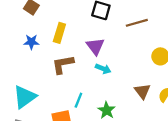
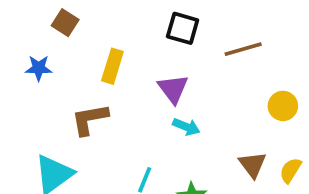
blue star: (31, 42) -> (39, 68), moved
brown L-shape: (63, 64) -> (90, 119), moved

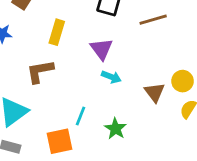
yellow circle: (283, 106) -> (183, 81), moved
brown triangle: (253, 165) -> (155, 92), moved

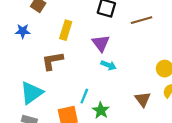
brown triangle: (155, 92) -> (143, 99), moved
green star: (115, 129) -> (101, 110), moved

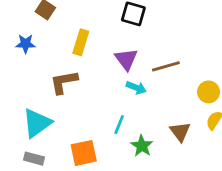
brown line: (142, 20) -> (166, 66), moved
cyan line: (84, 96) -> (119, 125), moved
green star: (101, 110) -> (142, 146), moved

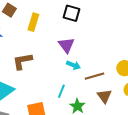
yellow rectangle: (81, 42) -> (33, 22), moved
brown line: (166, 66) -> (94, 76), moved

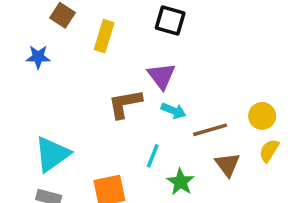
brown L-shape: (22, 61) -> (125, 104), moved

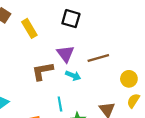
yellow rectangle: (104, 36) -> (29, 28), turned -48
brown line: (210, 130) -> (98, 58), moved
cyan line: (153, 156) -> (60, 104), turned -32

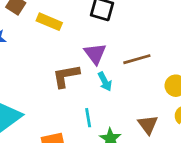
yellow rectangle: (29, 28) -> (49, 22), turned -36
cyan arrow: (73, 76) -> (105, 82), turned 40

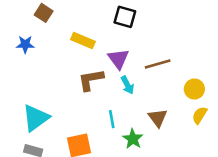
yellow rectangle: (49, 22) -> (83, 40), moved
brown triangle: (148, 125) -> (158, 118), moved

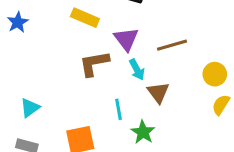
blue star: (25, 44) -> (18, 22), turned -30
cyan triangle: (36, 118) -> (30, 108), size x0.6
brown triangle: (158, 118) -> (158, 92), moved

